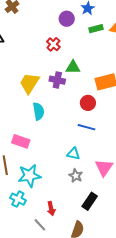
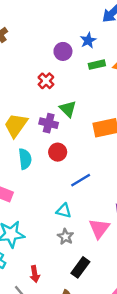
green triangle: (73, 67) -> (68, 109), turned 42
red circle: (88, 103) -> (58, 152), moved
blue line: (87, 127) -> (81, 180), turned -48

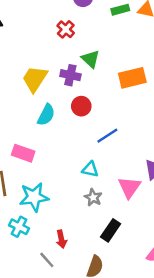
cyan semicircle: (25, 159) -> (46, 115), turned 36

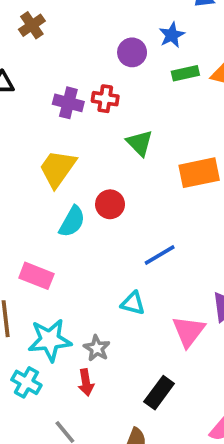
red cross: (66, 29) -> (105, 99), turned -36
purple cross: (70, 75) -> (68, 103), moved
red circle: (81, 106) -> (110, 204), moved
gray star: (93, 197) -> (97, 348), moved
red arrow: (61, 239) -> (86, 382), moved

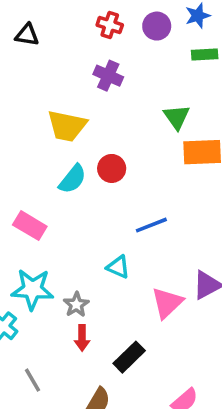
red cross: (105, 99) -> (110, 25), moved
purple cross: (68, 103) -> (108, 76), moved
green triangle: (140, 143) -> (177, 117), moved
yellow trapezoid: (58, 169) -> (67, 126), turned -123
red arrow: (86, 382) -> (82, 338), moved

